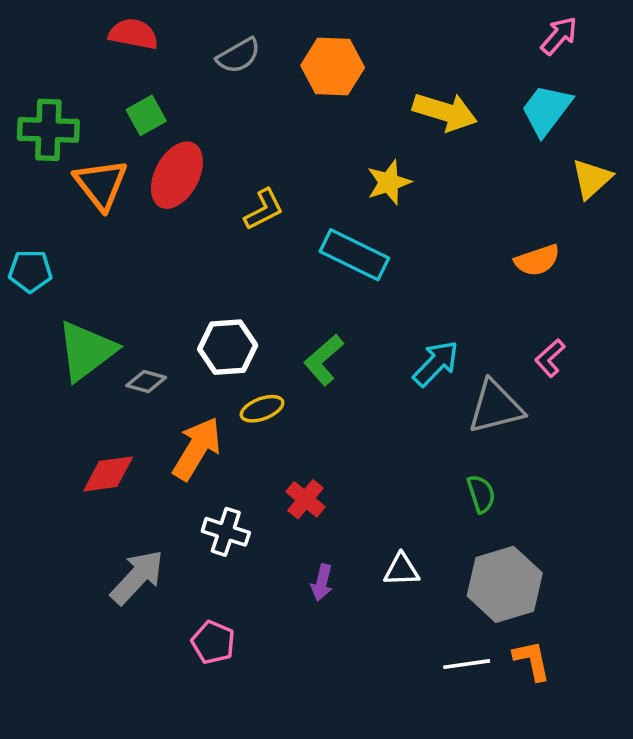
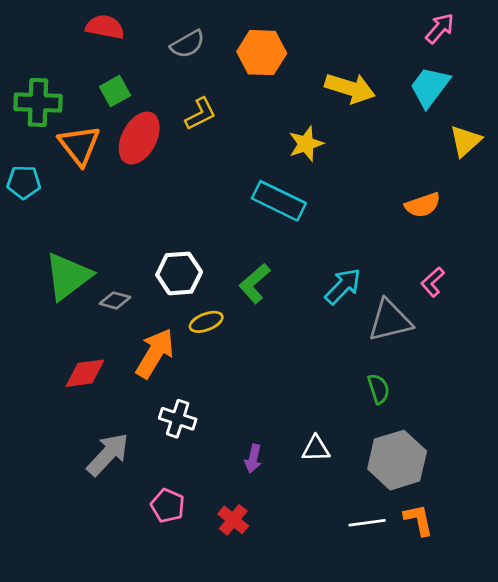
yellow L-shape: (264, 210) -> (200, 114), moved
cyan pentagon: (30, 271) -> (24, 182), moved
red cross: (305, 499) -> (233, 520), moved

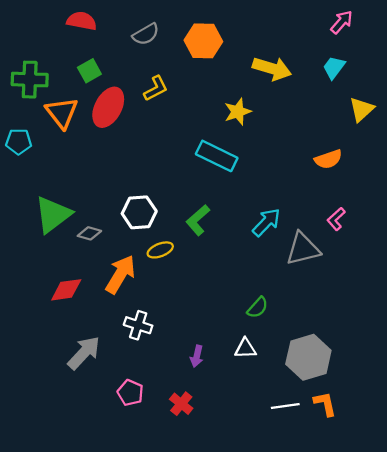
cyan trapezoid: (430, 87) -> (334, 67), size x0.7
green semicircle: (379, 389) -> (258, 307), moved, turned 60

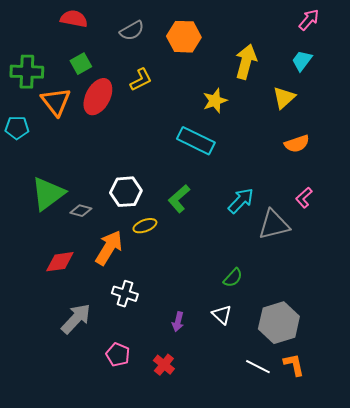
yellow arrow: (272, 69) -> (246, 62), turned -92
yellow triangle: (362, 109) -> (284, 98), moved
white triangle: (245, 348) -> (222, 315), turned 45
white line: (285, 406) -> (258, 367), turned 35

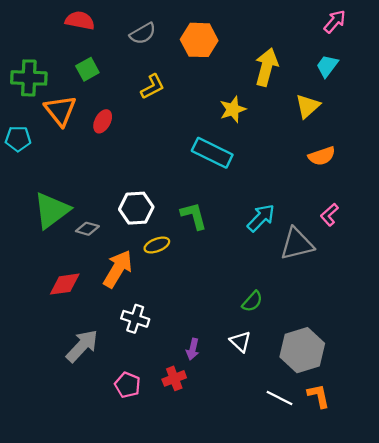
red ellipse: (98, 97) -> (103, 121), moved, size x0.6
green L-shape: (179, 199) -> (194, 216), turned 116
red cross: (164, 365) -> (174, 378), moved, turned 30

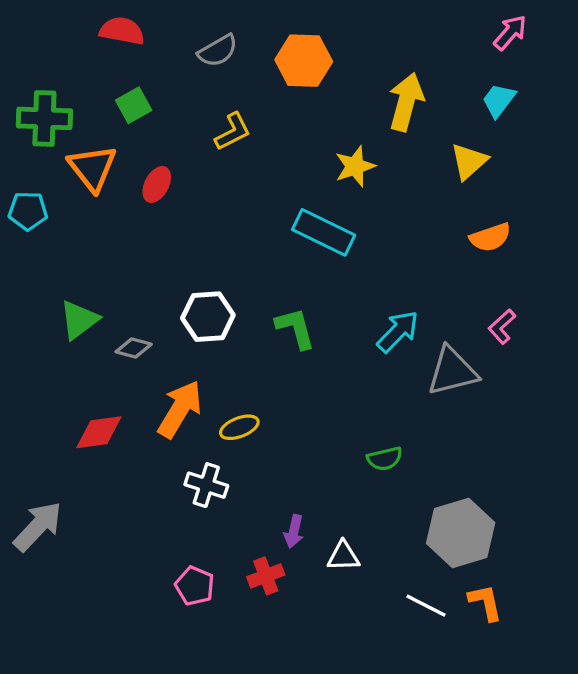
green triangle: (52, 210) -> (79, 320), size x0.7
yellow ellipse: (157, 245) -> (239, 427), moved
green semicircle: (252, 301) -> (385, 459), turned 35
white triangle: (240, 342) -> (343, 556), moved, turned -45
gray arrow: (82, 346) -> (38, 526), moved

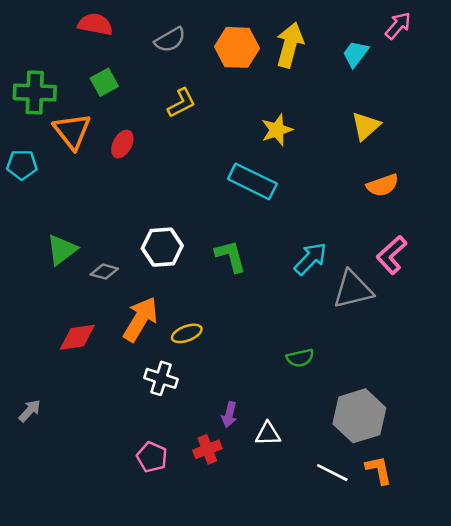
cyan trapezoid: (499, 100) -> (355, 54), moved
yellow arrow: (406, 102) -> (290, 45), moved
pink L-shape: (502, 327) -> (392, 255), size x1.4
gray arrow: (38, 526) -> (30, 411), size x0.6

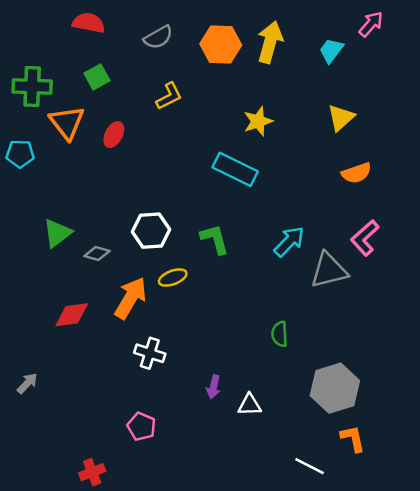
yellow ellipse: (187, 333) -> (173, 278), moved
green semicircle: (300, 358) -> (280, 334), turned 100
red cross: (207, 449) -> (92, 472), moved
white line: (332, 473) -> (310, 466), moved

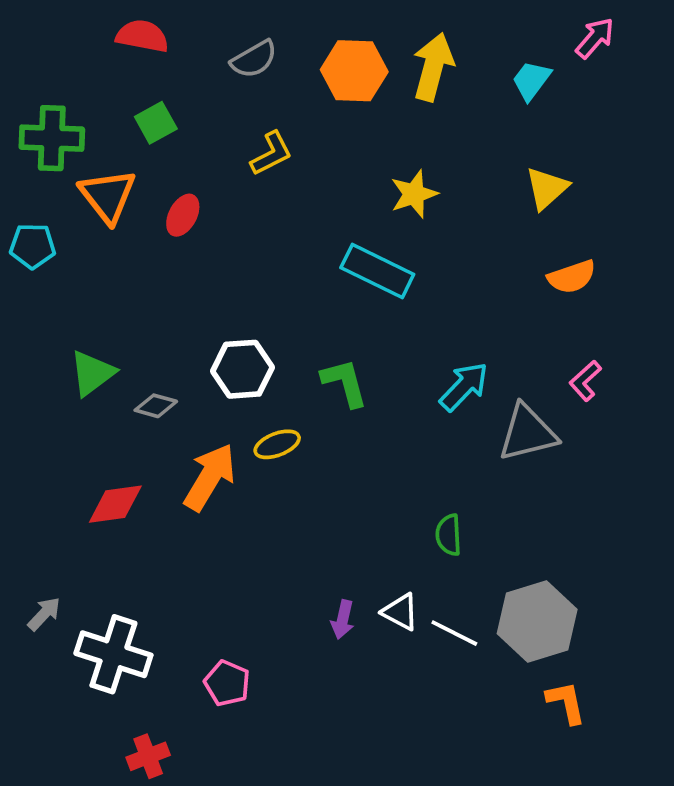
pink L-shape: (365, 238) -> (585, 381), size x0.7
white cross: (150, 353) -> (113, 654), moved, size x1.5
white triangle: (250, 405) -> (400, 612), moved, turned 30
white line: (310, 466) -> (454, 633), moved

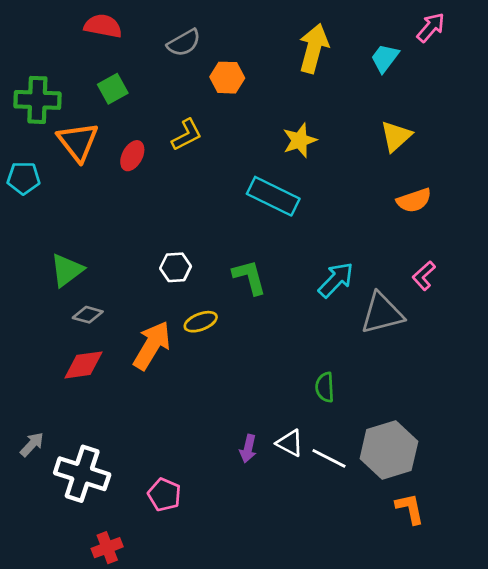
orange hexagon: (354, 71) -> (227, 78), moved, size x0.7
yellow L-shape: (271, 154) -> (187, 135), moved
white hexagon: (242, 369) -> (176, 267), size x0.7
gray diamond: (156, 406) -> (88, 315), moved

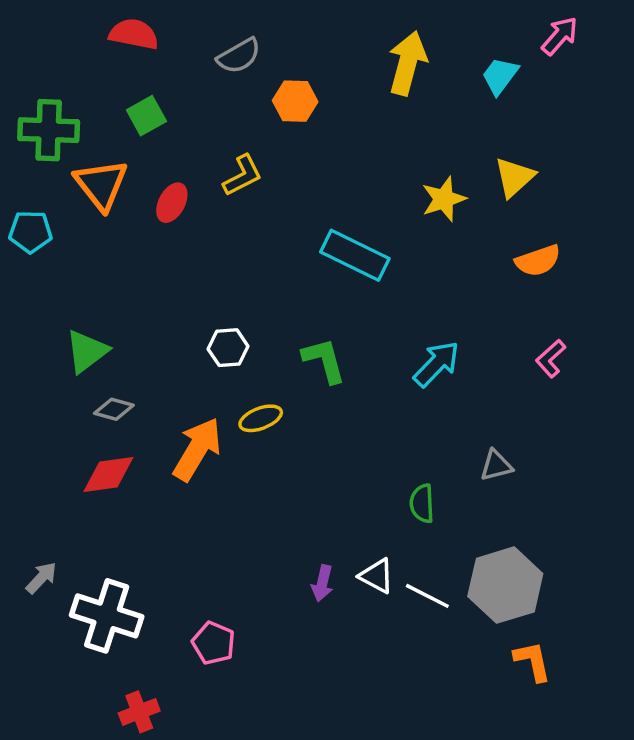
yellow star: (300, 140) -> (444, 199), moved
gray triangle: (382, 313) -> (496, 465), moved, size x0.6

